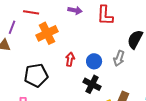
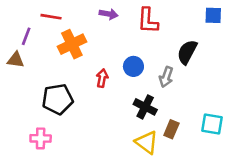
blue circle: (94, 61) -> (133, 66), moved
black cross: (92, 84) -> (145, 107), moved

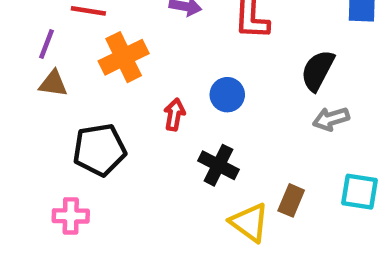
brown triangle: (16, 60) -> (53, 84), moved
gray arrow: (166, 77) -> (331, 119), moved, turned 54
black cross: (145, 107) -> (218, 165), moved

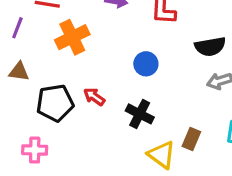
black semicircle: (318, 70) -> (210, 47), turned -128
brown triangle: (53, 84) -> (19, 72), moved
red arrow: (174, 114) -> (94, 97), moved, turned -65

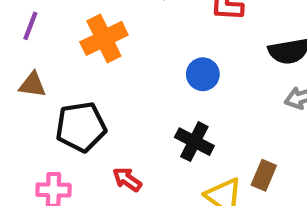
red arrow: (94, 97) -> (127, 179), moved

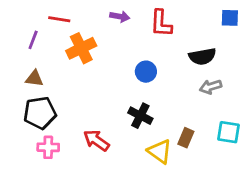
black pentagon: (81, 127) -> (40, 113), moved
red arrow: (127, 179) -> (96, 140), size x1.4

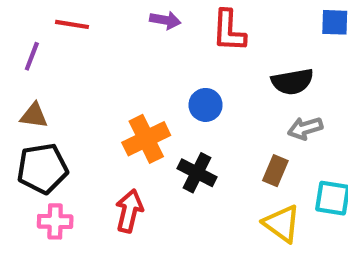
orange cross: (81, 48) -> (146, 139), moved
brown rectangle: (186, 138) -> (275, 171), moved
red arrow: (96, 140) -> (129, 211), turned 68
yellow triangle: (160, 151) -> (282, 224), moved

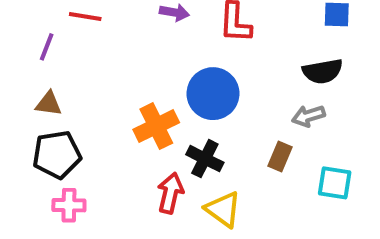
black semicircle: (292, 82) -> (323, 71), moved
blue circle: (206, 105) -> (213, 94), size x1.6
red arrow: (129, 211) -> (170, 193), moved
yellow triangle: (282, 224) -> (223, 209), moved

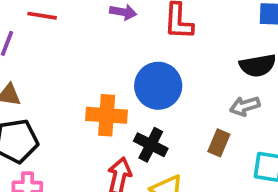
orange cross: (156, 126) -> (107, 115), turned 30

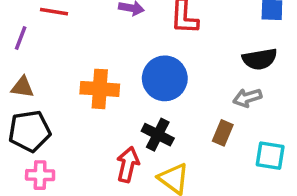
orange cross: (107, 115) -> (100, 89), moved

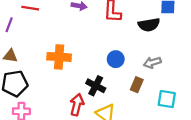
black semicircle: (260, 59) -> (149, 25), moved
blue circle: (165, 78) -> (116, 59), moved, size x0.6

